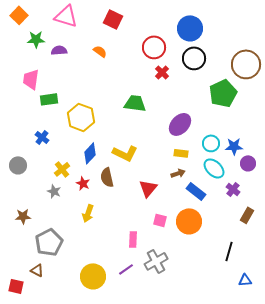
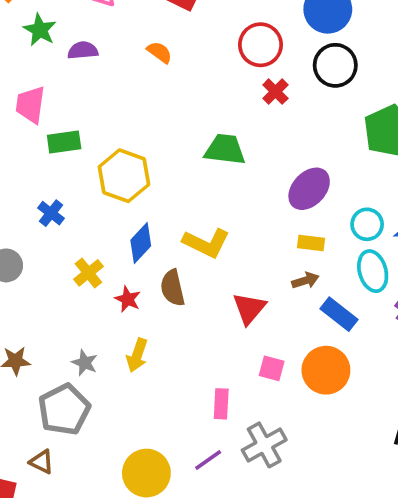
green star: (36, 39) -> (40, 30), turned 30
cyan ellipse: (214, 168) -> (373, 271), turned 30
gray star: (54, 191) -> (85, 363), moved

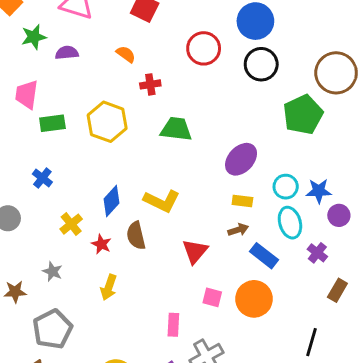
green star: (40, 30) -> (34, 37), turned 30
red cross: (275, 92) -> (150, 84), moved, turned 36
yellow hexagon: (124, 176) -> (107, 122), moved
gray star: (85, 363) -> (52, 272), moved

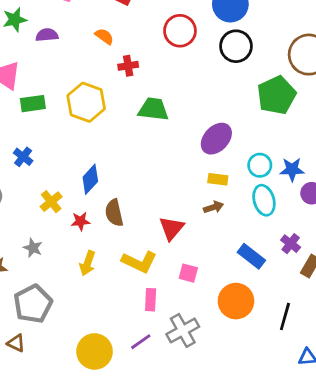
yellow L-shape: (162, 201) -> (139, 262), moved
red star: (101, 244) -> (81, 221), turned -30
purple cross: (317, 253) -> (291, 244), moved
blue rectangle: (264, 256) -> (251, 256), moved
orange circle: (254, 299) -> (236, 301), moved

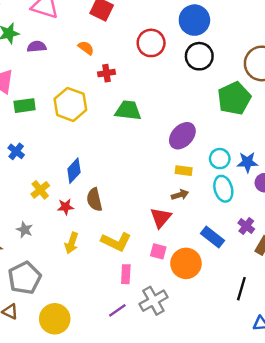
red triangle: (172, 228) -> (161, 218), moved
orange circle: (236, 301) -> (186, 263), moved
yellow circle: (95, 351) -> (55, 319), moved

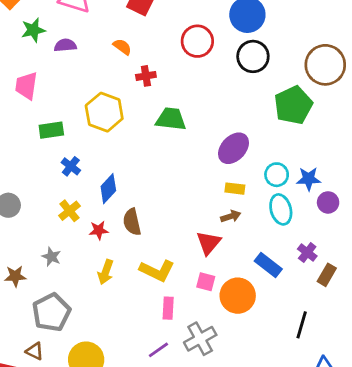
green rectangle: (25, 106) -> (51, 130), moved
blue cross: (16, 151) -> (71, 166), moved

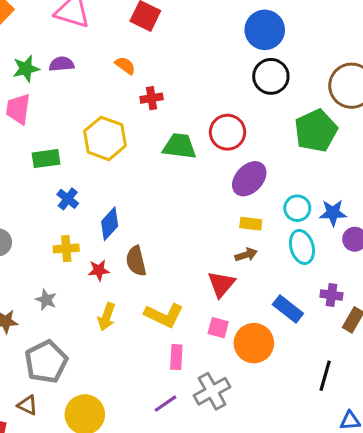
green star: (33, 30) -> (26, 69), moved
red circle: (197, 41) -> (228, 132), moved
yellow cross: (69, 211) -> (66, 249), turned 35
purple cross: (307, 253) -> (331, 295), turned -30

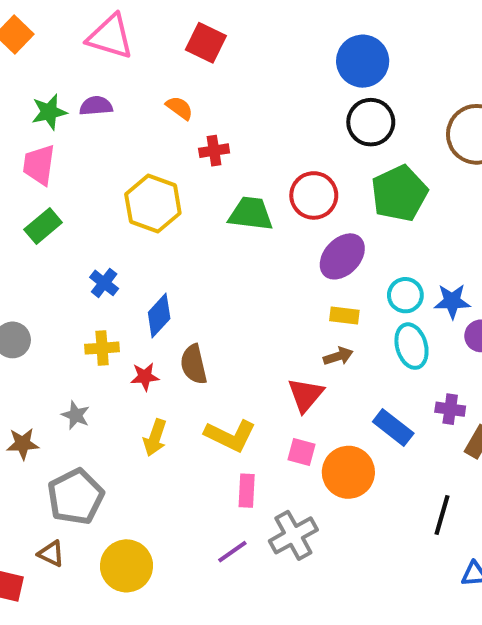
green pentagon: (316, 131) -> (399, 193), moved
green rectangle: (46, 159) -> (43, 226), moved, turned -32

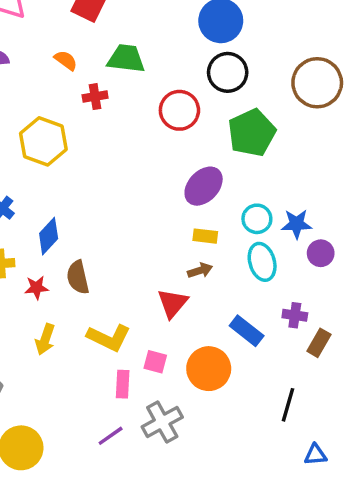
red circle: (314, 195) -> (179, 110), moved
green trapezoid: (251, 214) -> (126, 59), moved
pink square: (302, 452) -> (155, 362), moved

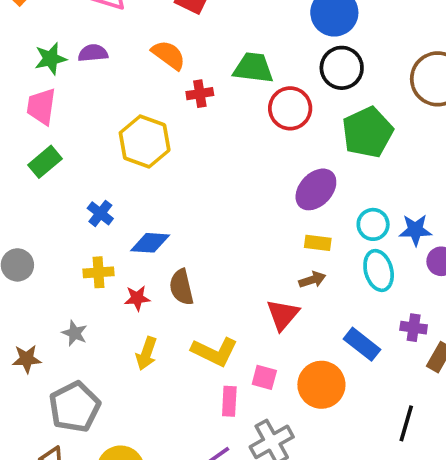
green trapezoid: (126, 59) -> (253, 68), moved
orange semicircle: (66, 60) -> (169, 55), size x1.4
blue diamond: (49, 236) -> (150, 243), turned 51

